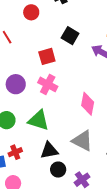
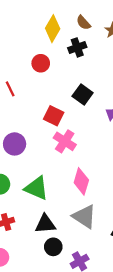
red square: (47, 56) -> (54, 116), turned 36
pink cross: (48, 84) -> (65, 141), moved
pink diamond: (88, 104) -> (81, 181), moved

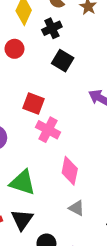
black square: (83, 94) -> (63, 61), moved
gray triangle: (84, 217) -> (77, 208), size x0.6
black triangle: (45, 224) -> (22, 220), moved, turned -45

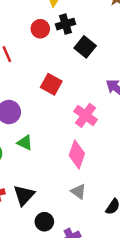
black cross: (52, 28) -> (65, 24), moved
pink cross: (48, 130) -> (85, 115), moved
green triangle: (23, 183) -> (25, 143), moved, size x0.6

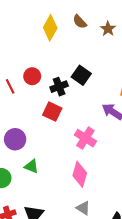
black cross: (65, 24) -> (59, 87), moved
red circle: (40, 29) -> (32, 76), moved

